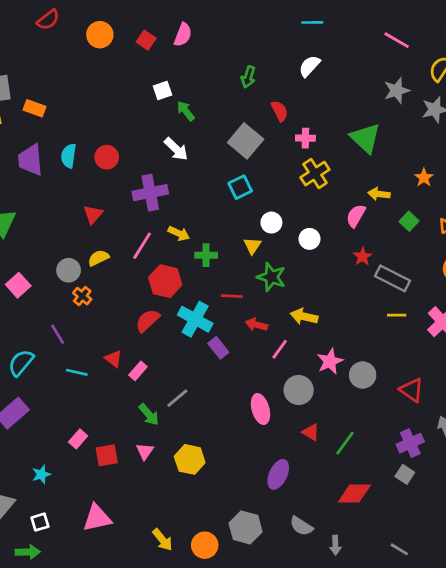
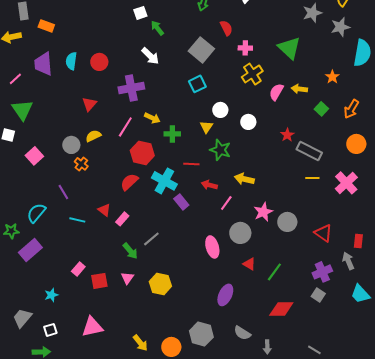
pink semicircle: (356, 216) -> (276, 92), moved

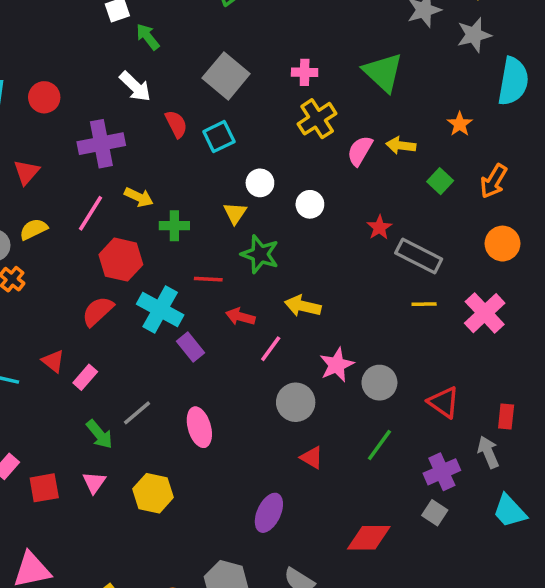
red semicircle: (226, 28) -> (176, 124), moved
pink ellipse: (212, 247) -> (199, 427), moved
green line: (274, 272) -> (379, 445), moved

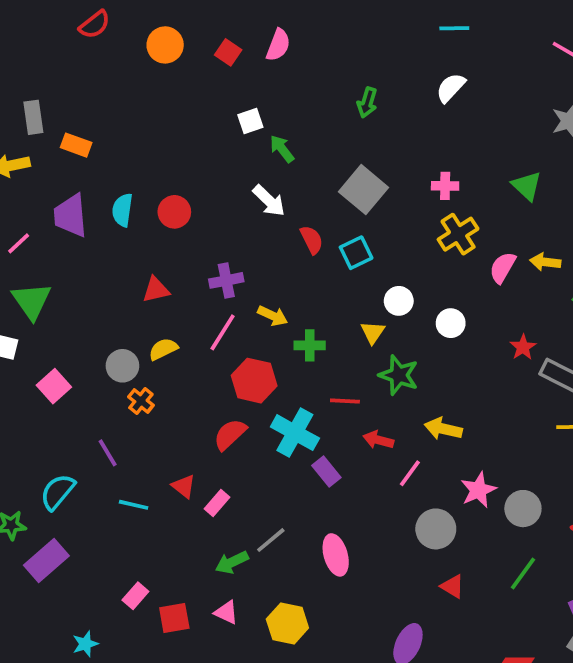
green triangle: (383, 72) -> (527, 186), size x0.7
purple cross: (101, 144) -> (226, 280), moved, size x0.7
red triangle: (26, 172) -> (156, 290), turned 36
green arrow: (99, 434) -> (232, 562), turned 104
pink triangle: (94, 482) -> (226, 612), turned -40

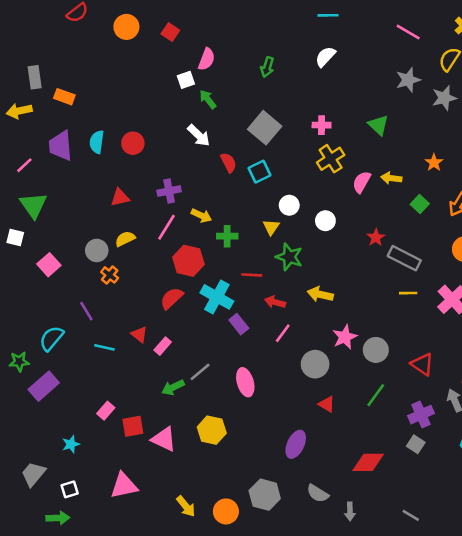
pink semicircle: (278, 45) -> (207, 59), moved
pink line: (410, 473) -> (283, 333), moved
pink triangle: (226, 612) -> (164, 439), moved, size x1.5

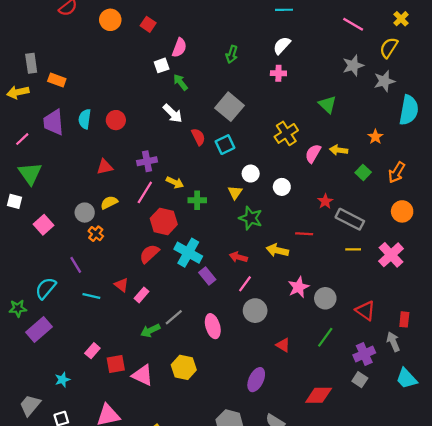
pink cross: (322, 125) -> (278, 73), moved
red line: (252, 275) -> (304, 234), moved
gray circle: (315, 364) -> (255, 311), moved

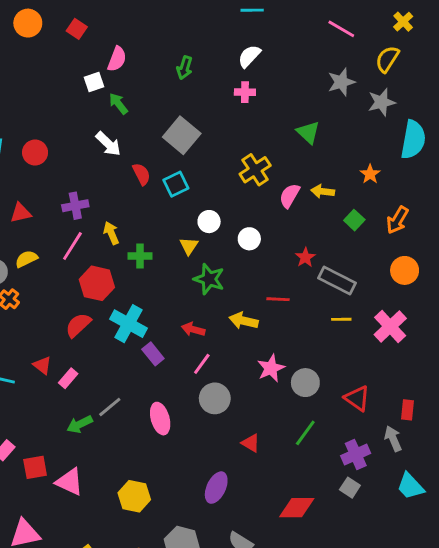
yellow arrow: (175, 182) -> (111, 233), turned -138
yellow hexagon: (184, 367) -> (134, 496), moved

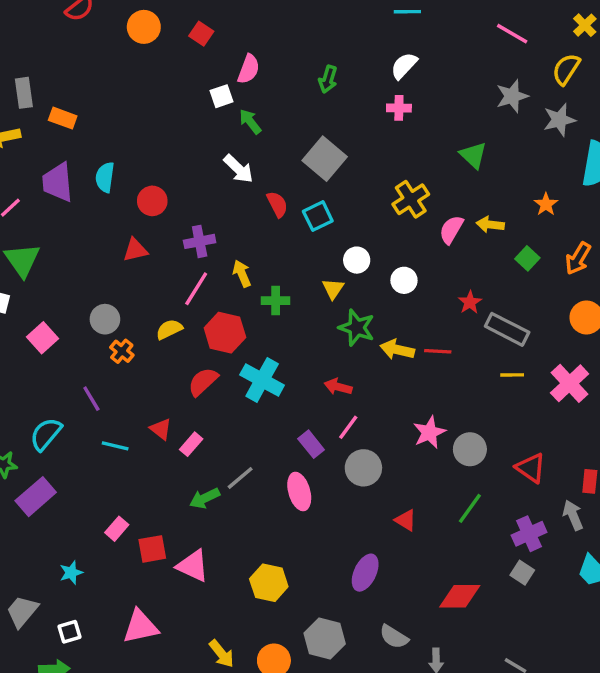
red circle: (35, 153) -> (152, 201), moved
yellow semicircle: (26, 259) -> (169, 329), moved
yellow arrow: (244, 321) -> (397, 350), moved
purple rectangle: (153, 354) -> (311, 444), moved

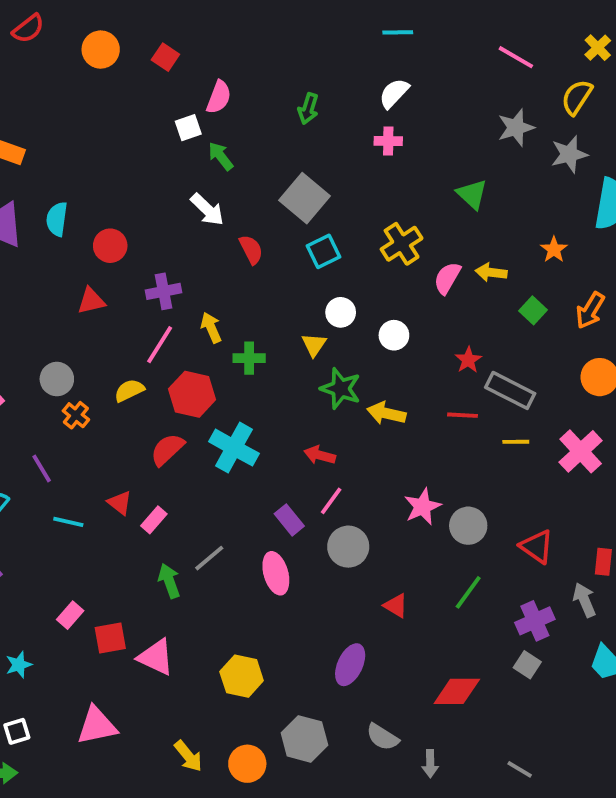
cyan square: (318, 216) -> (323, 251), moved
red line: (438, 351) -> (463, 415), moved
green arrow: (205, 498) -> (169, 581), turned 96

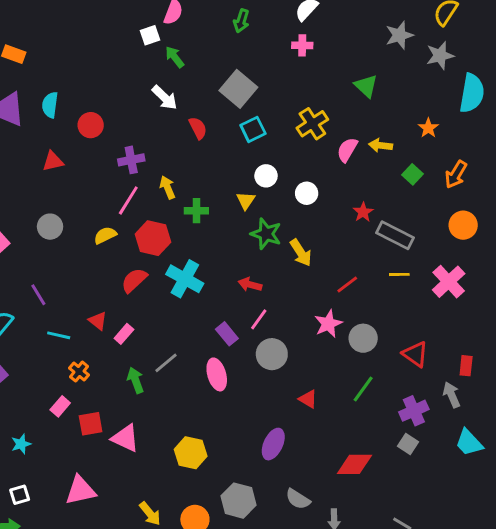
red triangle: (91, 301) -> (53, 161), moved
yellow arrow: (386, 413) -> (301, 253), turned -136
orange cross: (76, 415) -> (79, 372), moved
red line: (463, 415) -> (347, 285), moved, turned -40

